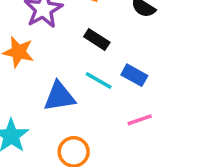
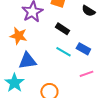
blue triangle: (59, 97) -> (27, 61), moved

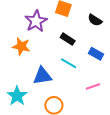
blue rectangle: (83, 49) -> (96, 54), moved
blue triangle: (27, 61) -> (42, 76), moved

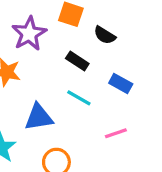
black semicircle: (95, 20) -> (105, 35), moved

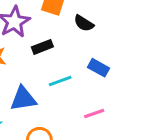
black rectangle: (77, 61) -> (42, 47), moved, turned -54
cyan line: (79, 98) -> (60, 81), turned -50

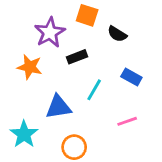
cyan line: (60, 81) -> (94, 90), turned -40

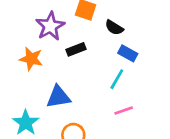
blue rectangle: (131, 77) -> (128, 53), moved
cyan line: (94, 90) -> (117, 79), moved

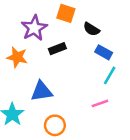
cyan line: (117, 79) -> (110, 75), moved

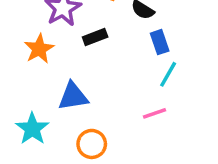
blue rectangle: (104, 52) -> (160, 42), turned 42
orange star: (17, 57) -> (39, 49), turned 30

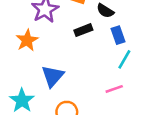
black rectangle: (95, 37) -> (83, 30), moved
blue triangle: (73, 96) -> (53, 76), turned -40

